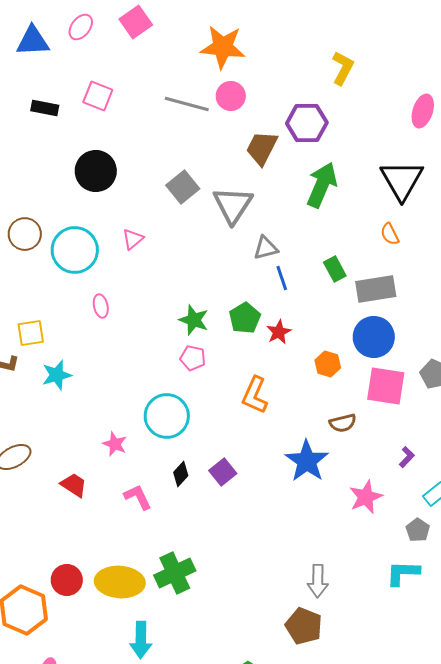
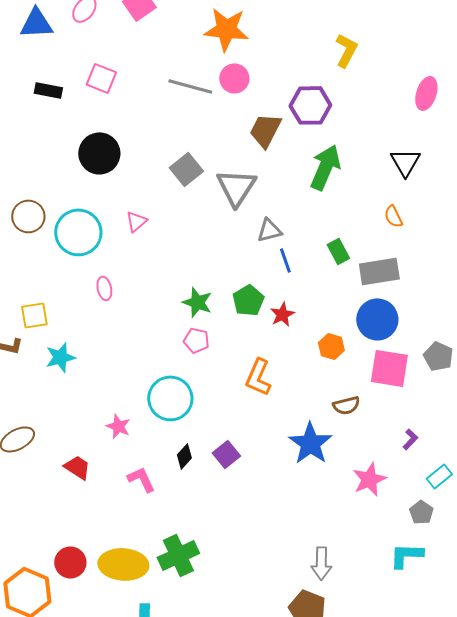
black triangle: (402, 180) -> (405, 162), size x0.7

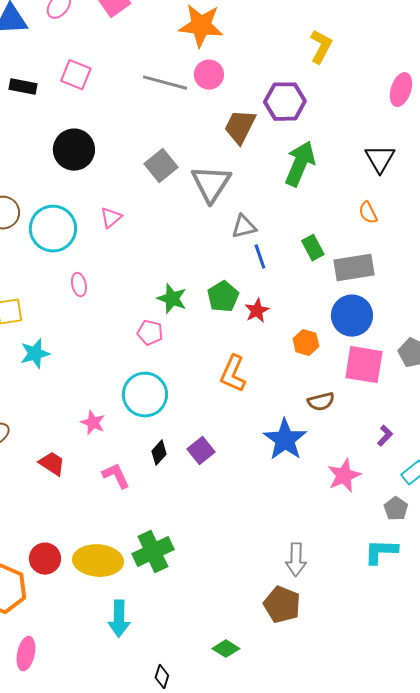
pink pentagon: (196, 340) -> (150, 333), moved

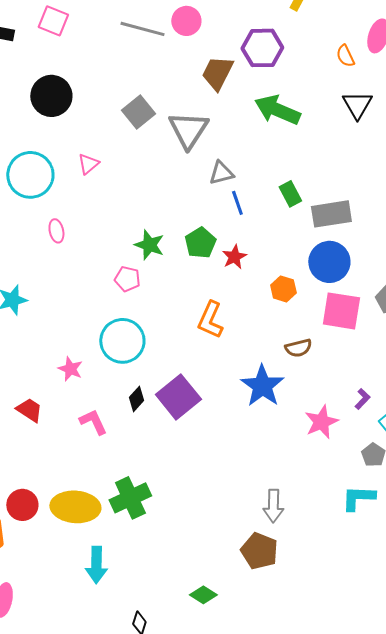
green arrow: (300, 164) -> (277, 110), turned -90
orange semicircle: (368, 213) -> (345, 56), moved
purple L-shape: (385, 436) -> (362, 399), moved
purple square: (201, 451) -> (178, 397), size x1.6

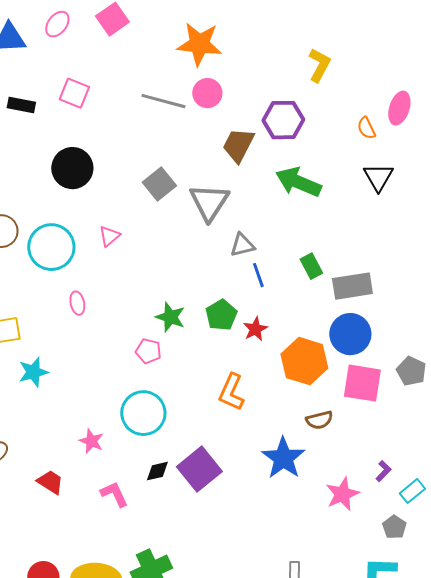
orange hexagon: (283, 289) -> (304, 361), size x1.8
black diamond: (136, 399) -> (157, 471), turned 35

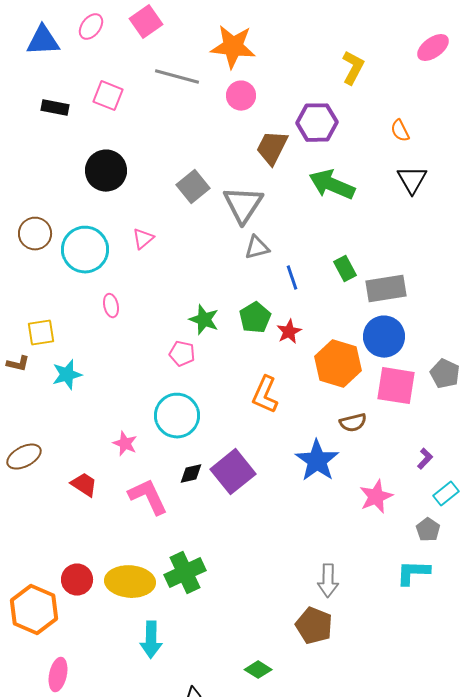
gray line: (163, 101) -> (177, 77), moved
pink ellipse: (399, 108) -> (433, 48), moved, turned 36
gray triangle: (242, 245) -> (257, 248), moved
purple L-shape: (383, 471) -> (425, 459), moved
pink L-shape: (114, 494) -> (148, 497), size x1.4

